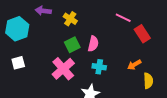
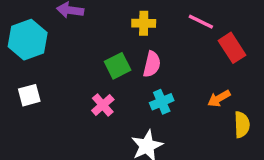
yellow cross: (70, 19) -> (144, 23), moved, turned -32
cyan cross: (99, 67) -> (162, 102), turned -32
pink cross: (63, 69) -> (103, 105), size x0.6

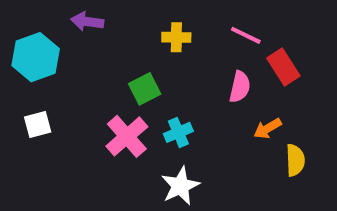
pink semicircle: (152, 64) -> (240, 87), moved
cyan cross: (162, 102) -> (178, 132), moved
pink cross: (103, 105) -> (127, 136), size x1.5

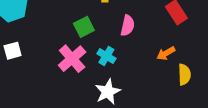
pink semicircle: (240, 87) -> (128, 26), moved
cyan cross: (178, 132) -> (106, 56), turned -36

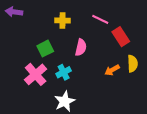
cyan cross: (106, 56) -> (64, 72), turned 32
yellow semicircle: (184, 75) -> (133, 64), moved

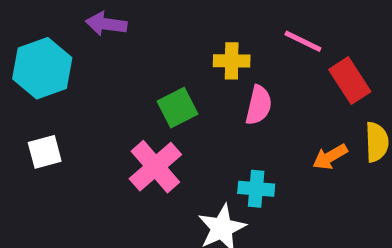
yellow cross: (62, 20) -> (232, 61), moved
cyan cross: (64, 72) -> (256, 189), moved, turned 32

